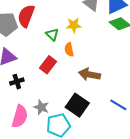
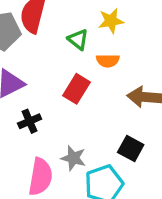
orange semicircle: (69, 50) -> (108, 61), turned -72
black square: (77, 105) -> (131, 149), size x0.7

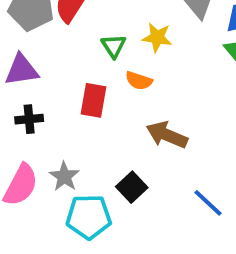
red rectangle: (76, 89) -> (93, 100), turned -40

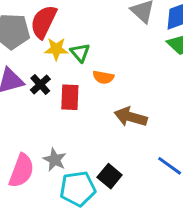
yellow star: (157, 37) -> (56, 49), moved
black cross: (29, 119) -> (40, 84), moved, turned -30
black square: (132, 187) -> (110, 176), moved

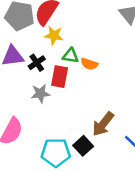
green triangle: (80, 53) -> (71, 56), moved, turned -49
brown arrow: (131, 117) -> (103, 124), moved, turned -75
gray star: (55, 160) -> (40, 93), moved, turned 30

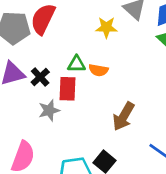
yellow star: (54, 35) -> (106, 27), moved
brown arrow: (103, 124) -> (124, 116), moved

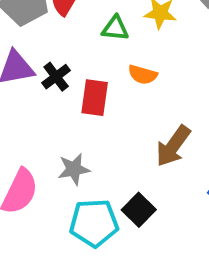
green triangle: (76, 64) -> (115, 28), moved
gray star: (49, 110) -> (74, 169), moved

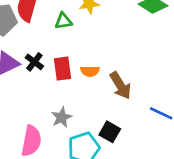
orange semicircle: (143, 75) -> (90, 71), moved
brown arrow: (173, 146) -> (120, 86), turned -52

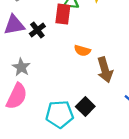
red rectangle: (62, 69) -> (63, 14), moved
gray star: (62, 117) -> (21, 67), moved, turned -30

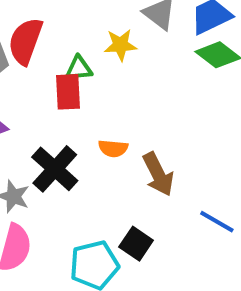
black cross: (37, 30) -> (55, 169), moved, size x1.6

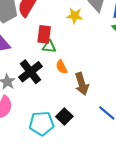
green triangle: (79, 68) -> (49, 47), moved
orange semicircle: (113, 148) -> (62, 67), turned 48

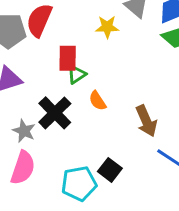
green triangle: (49, 47) -> (77, 74), turned -32
brown arrow: (82, 84) -> (146, 121), moved

